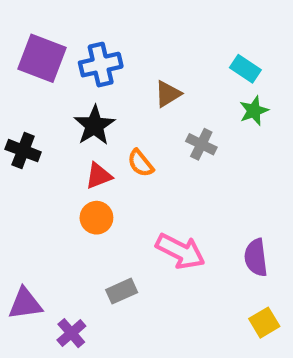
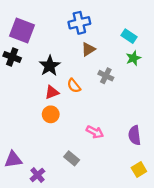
blue cross: (101, 65) -> (79, 23), moved
black cross: (23, 151) -> (12, 57), moved
pink arrow: (180, 251) -> (95, 132), size x0.7
gray rectangle: (122, 291) -> (72, 158), moved, turned 64

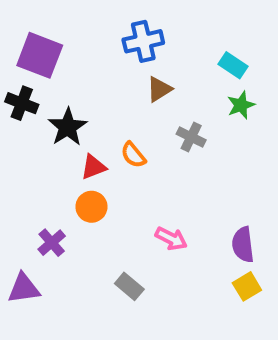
black star: (50, 66) -> (68, 127), moved
yellow square: (139, 169) -> (247, 286), moved
purple cross: (37, 175) -> (52, 243), moved

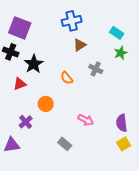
red triangle: (93, 167) -> (20, 84), moved

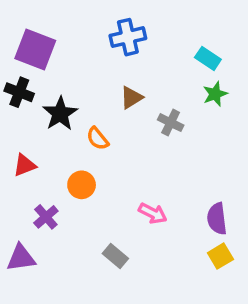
brown triangle: (80, 45) -> (131, 98), moved
orange semicircle: (67, 78) -> (98, 139), moved
red triangle: (20, 84) -> (25, 165), moved

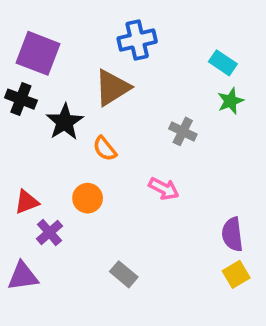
brown triangle: (131, 98) -> (112, 88), moved, size x1.5
red triangle: (25, 165) -> (27, 202), moved
pink arrow: (153, 213) -> (164, 189), moved

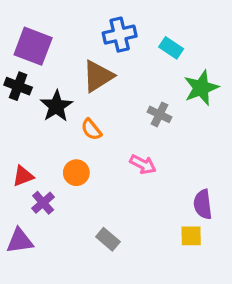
cyan rectangle: (223, 63) -> (171, 48), moved
green star: (230, 101) -> (201, 88), size x1.5
yellow square: (236, 274) -> (191, 236), moved, turned 30

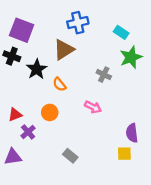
cyan rectangle: (171, 48) -> (121, 32), moved

